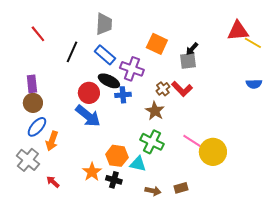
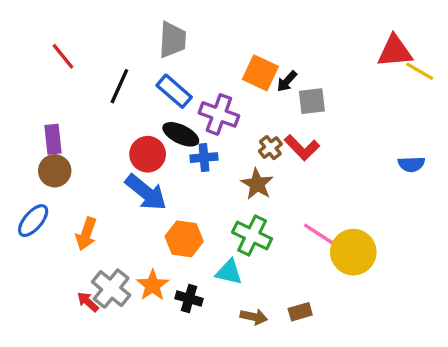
black arrow: (192, 49) -> (287, 81), moved
blue semicircle: (254, 84) -> (411, 164), moved
blue ellipse: (37, 127) -> (33, 221), moved
orange hexagon: (117, 156) -> (184, 239), moved
gray cross: (28, 160) -> (111, 289), moved

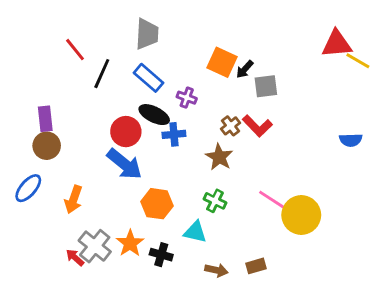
red line: (63, 56) -> (75, 50), moved
purple cross: (219, 114) -> (187, 98), size x0.6
green cross: (252, 235) -> (215, 201), size x0.7

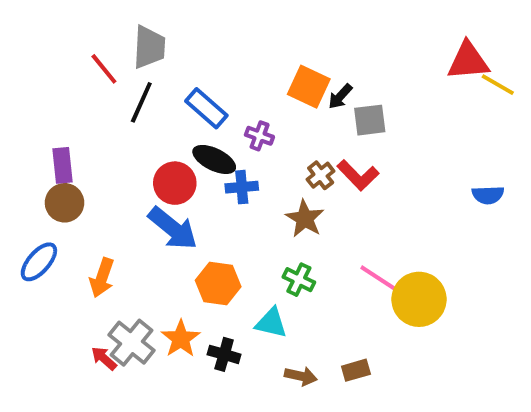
gray trapezoid: (147, 34) -> (149, 47), moved

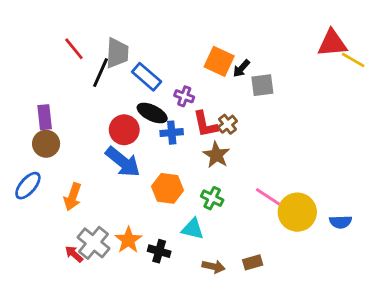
gray trapezoid: (149, 47) -> (117, 53), moved
red L-shape: (358, 175) -> (205, 124), moved, turned 32
blue semicircle: (488, 195) -> (341, 222), moved
orange hexagon: (218, 284) -> (167, 188), moved

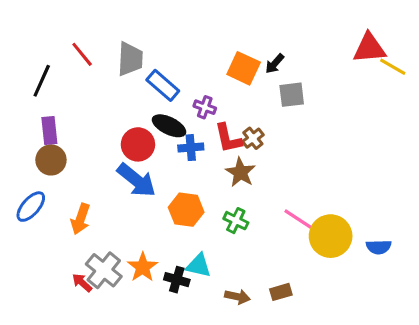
black arrow: (241, 68) -> (275, 64), moved
black line: (100, 73) -> (42, 81), moved
cyan triangle: (193, 229) -> (199, 266), moved

